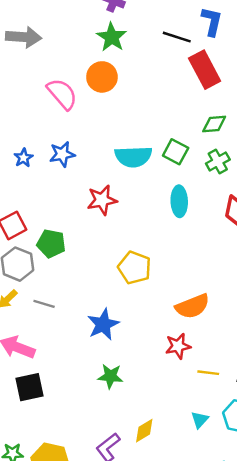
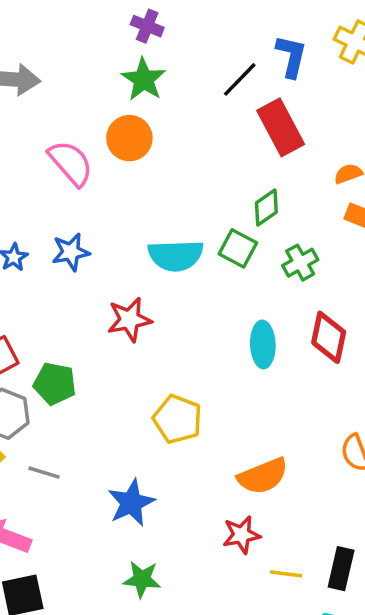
black line: (177, 37) -> (240, 79), turned -64
green diamond: (214, 124) -> (266, 207), moved, turned -30
cyan ellipse: (179, 201) -> (263, 344), moved

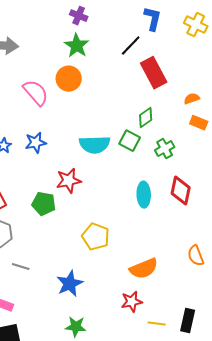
blue L-shape: (291, 56) -> (153, 19), moved
green pentagon: (55, 384) -> (44, 204), moved

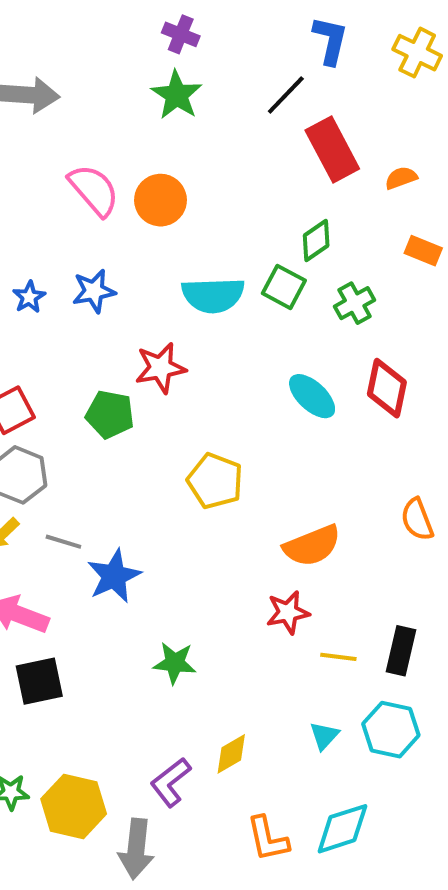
orange circle: (69, 79) -> (160, 200), moved
orange semicircle: (192, 99) -> (401, 178), moved
cyan ellipse: (144, 195) -> (312, 396), turned -45
blue star: (70, 284) -> (114, 576), moved

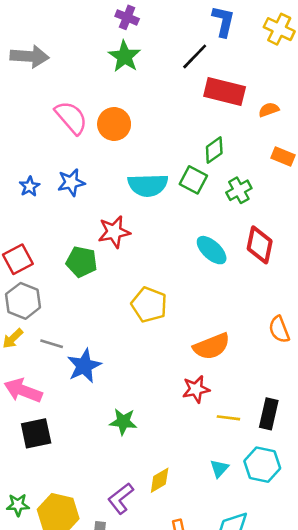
red rectangle: (332, 150) -> (225, 92), turned -48

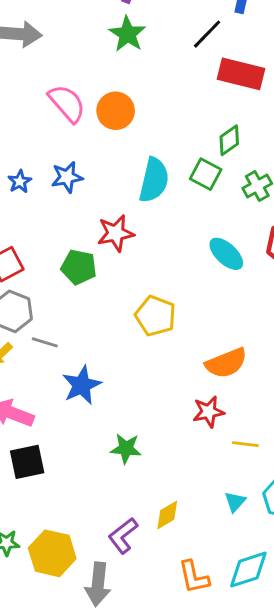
cyan semicircle: (148, 185) -> (154, 180), turned -75
gray line: (52, 344) -> (45, 342), moved

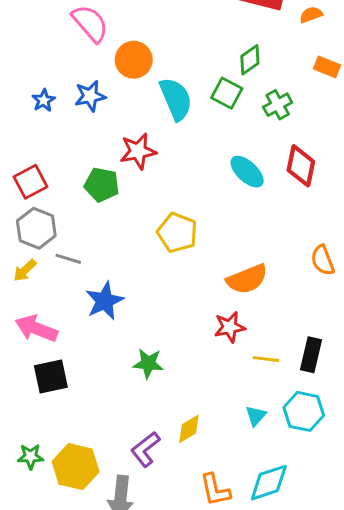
orange circle: (116, 111) -> (134, 60), moved
cyan semicircle: (154, 180) -> (176, 99), turned -36

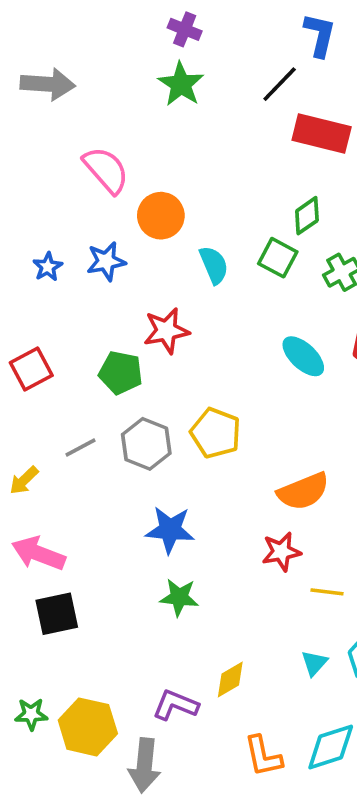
cyan semicircle: (176, 99) -> (214, 265), size x0.7
gray hexagon: (36, 228) -> (146, 444), moved
gray line: (68, 259) -> (81, 448), moved, turned -45
blue star: (105, 301) -> (170, 530), moved, turned 30
purple L-shape: (145, 449) -> (175, 705), turned 60

